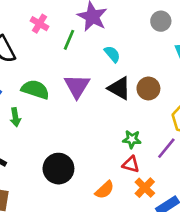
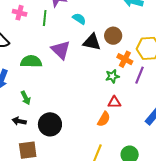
green arrow: (15, 117) -> (26, 98), moved
red triangle: (131, 164) -> (114, 102), moved
black circle: (58, 169) -> (50, 124), moved
orange cross: (145, 188) -> (125, 59), moved

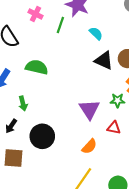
purple triangle: (61, 50) -> (89, 109), moved
orange semicircle: (104, 119) -> (89, 146), moved
black arrow: (19, 121) -> (11, 126), turned -80

